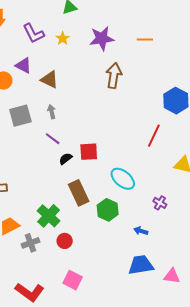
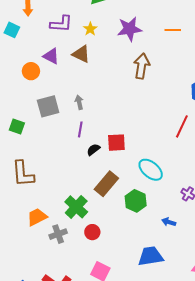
purple L-shape: (34, 33) -> (61, 24), turned -60
brown triangle: (50, 80) -> (81, 54), moved
purple line: (53, 139) -> (80, 129), turned 63
brown rectangle: (79, 193) -> (106, 184), turned 65
blue trapezoid: (141, 265) -> (151, 256), moved

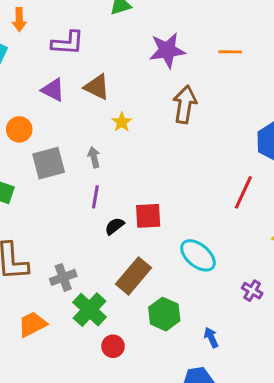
yellow star: (90, 29) -> (122, 122), moved
orange circle: (31, 71) -> (19, 129), moved
green hexagon: (136, 201) -> (164, 314), moved
blue arrow: (169, 222) -> (211, 337), moved, turned 48
gray cross: (58, 234) -> (63, 277), moved

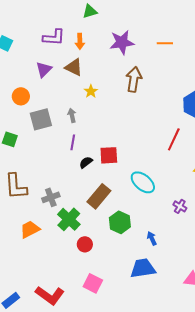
orange arrow: (19, 20) -> (80, 41), moved
purple triangle: (53, 90) -> (44, 69), turned 48

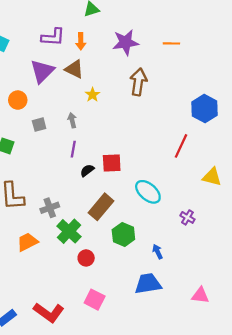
purple triangle: (44, 69) -> (42, 71), size x1.4
gray square: (41, 119) -> (39, 125), size x0.6

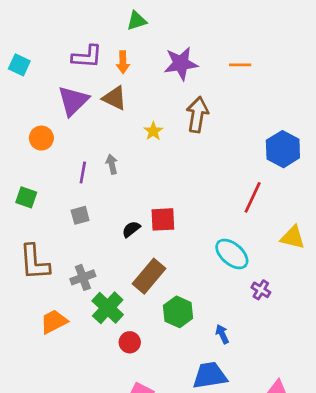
yellow star: (92, 95) -> (153, 131), moved
gray square: (39, 125) -> (80, 215), moved
purple line: (73, 149) -> (83, 173), moved
cyan ellipse: (148, 192) -> (232, 254), moved

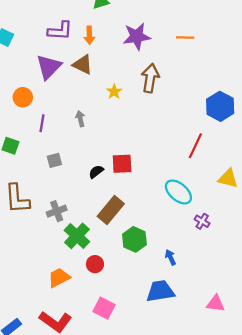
purple line: (83, 173) -> (42, 123), moved
orange trapezoid: (54, 322) -> (59, 278), moved

